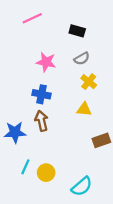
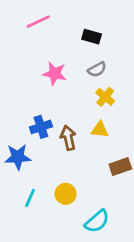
blue cross: (41, 94) -> (41, 127), moved, turned -30
brown arrow: (41, 121) -> (68, 138), moved
yellow circle: (46, 173) -> (66, 194), moved

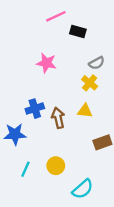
pink line: (38, 22) -> (56, 16), moved
gray semicircle: (97, 69) -> (97, 63), moved

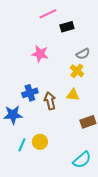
black rectangle: (78, 32) -> (67, 27), turned -32
yellow circle: (56, 166) -> (40, 142), moved
cyan semicircle: (83, 189) -> (82, 160), moved

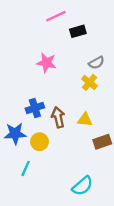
yellow triangle: (73, 95) -> (85, 120), moved
yellow circle: (40, 142) -> (40, 142), moved
cyan semicircle: (82, 160) -> (83, 186), moved

